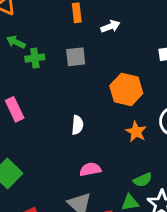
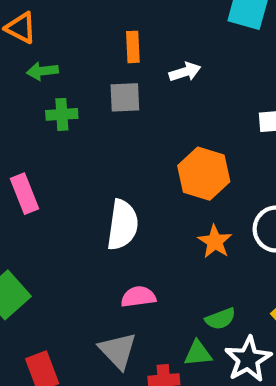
green arrow: (16, 42) -> (42, 71), moved, turned -36
gray square: (76, 57) -> (125, 97), moved
white semicircle: (77, 125) -> (123, 225), size x1.6

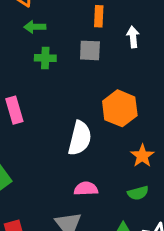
white arrow: (185, 72) -> (133, 37), turned -84
orange hexagon: (204, 174) -> (120, 108), moved
green semicircle: (220, 319) -> (138, 193), moved

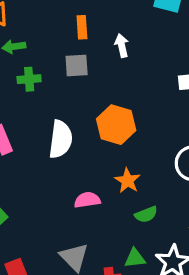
white semicircle: (80, 138) -> (61, 139), moved
orange star: (142, 156) -> (127, 181), moved
pink semicircle: (86, 189) -> (87, 200), moved

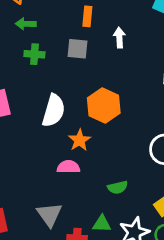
orange star: (127, 181) -> (80, 140), moved

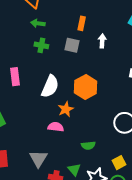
green triangle: (102, 224) -> (74, 170), turned 40

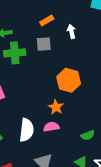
orange rectangle: (82, 23) -> (47, 21), turned 64
green cross: (41, 45) -> (15, 53), size x1.5
white semicircle: (50, 86) -> (27, 130), moved

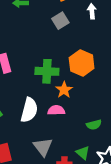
gray square: (44, 44) -> (60, 21), turned -35
green cross: (15, 53) -> (47, 71), moved

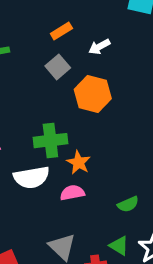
white arrow: (92, 11) -> (99, 47), turned -104
orange hexagon: (82, 63) -> (93, 94), moved
white semicircle: (29, 110) -> (31, 177), moved, turned 75

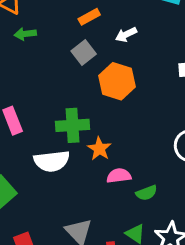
pink semicircle: (72, 193) -> (119, 176), moved

